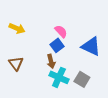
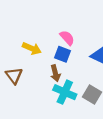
yellow arrow: (17, 28) -> (32, 48), moved
blue square: (57, 45) -> (62, 54), turned -32

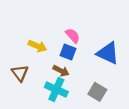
brown arrow: (55, 73) -> (61, 71), turned -49
cyan cross: (65, 92) -> (56, 89), moved

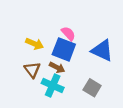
blue square: (68, 52) -> (64, 49), size x1.5
brown triangle: (20, 73) -> (32, 70), moved

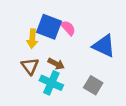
yellow arrow: (35, 44) -> (32, 39), turned 72
blue square: (64, 49) -> (49, 27), moved

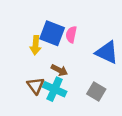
pink semicircle: (68, 28) -> (71, 34), turned -126
brown triangle: (30, 66) -> (36, 86), moved

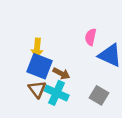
blue square: (52, 33) -> (40, 66), moved
pink semicircle: (71, 34) -> (91, 37), moved

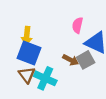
brown arrow: (61, 73) -> (71, 60), moved
gray square: (99, 95) -> (86, 60), moved, turned 30

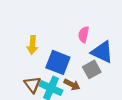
blue square: (29, 53) -> (58, 62), moved
brown arrow: (71, 60) -> (72, 85), moved

